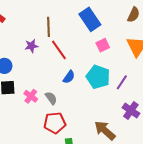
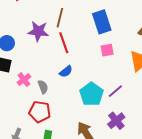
purple star: (31, 46) -> (38, 31), size x1.5
cyan pentagon: (98, 77) -> (91, 94), moved

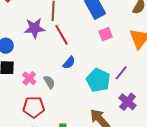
red pentagon: (40, 112) -> (34, 107), moved

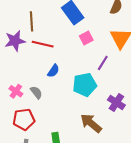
red line: (62, 35) -> (43, 44), turned -40
purple line: (121, 73) -> (103, 63), moved
cyan pentagon: (98, 80) -> (85, 85), turned -30

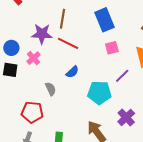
pink cross: (16, 91) -> (33, 58), moved

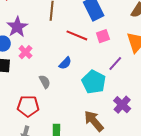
purple star: (42, 34) -> (17, 27), moved, turned -30
red line: (68, 43) -> (77, 35), moved
cyan pentagon: (99, 93) -> (94, 82), turned 30

